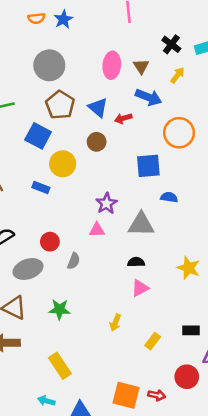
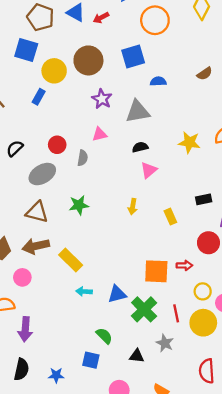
brown circle: (97, 142) -> (88, 60), moved, size x1.6
blue rectangle: (41, 187) -> (39, 97), turned -70
pink triangle: (97, 230) -> (100, 134), moved
yellow rectangle: (153, 341) -> (170, 217), turned -49
yellow rectangle: (60, 366) -> (71, 260), moved

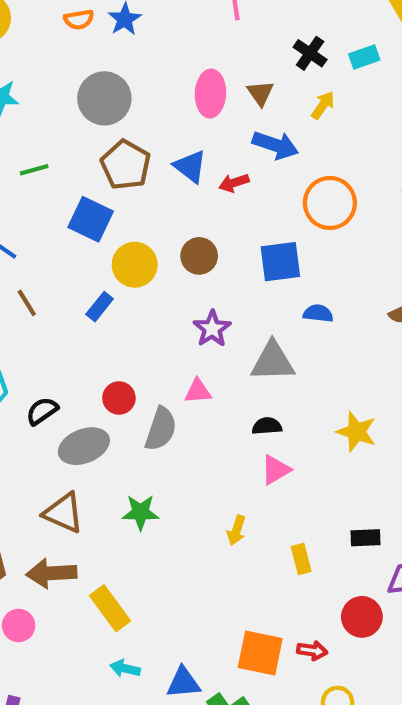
brown circle: (88, 60) -> (199, 256), size x0.7
black semicircle: (15, 148) -> (42, 411), moved
gray semicircle: (83, 158) -> (161, 429), size x1.5

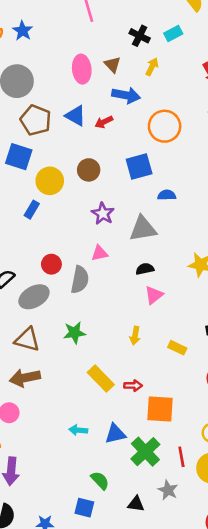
yellow rectangle: (301, 559) -> (177, 348), turned -42
yellow rectangle: (110, 608) -> (101, 378), moved
red arrow: (312, 651) -> (133, 385), moved

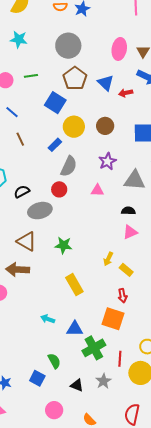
gray semicircle: (80, 280) -> (69, 166), moved
yellow rectangle: (177, 348) -> (126, 270), moved
red arrow: (133, 385) -> (122, 296), moved, turned 64

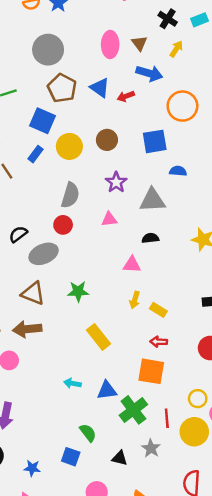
blue rectangle: (55, 145) -> (36, 154), moved
pink triangle: (130, 232) -> (132, 265), moved, turned 35
red arrow: (122, 296) -> (159, 342), turned 112

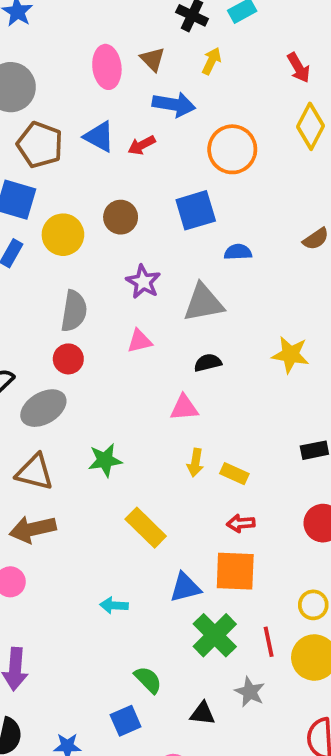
blue triangle: (107, 390) -> (185, 587), moved
blue square: (71, 457) -> (126, 721), turned -36

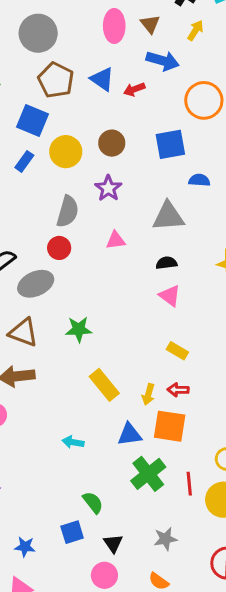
purple star: (143, 282) -> (108, 188), moved
pink triangle: (184, 408) -> (170, 296), moved, turned 35
yellow arrow: (195, 463) -> (148, 394), moved
gray star: (250, 692) -> (165, 539), moved, turned 30
black triangle: (203, 714) -> (113, 543), moved, turned 42

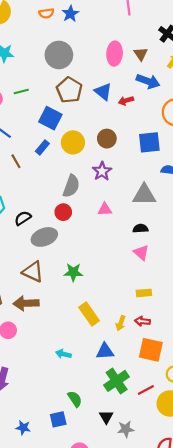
yellow rectangle: (177, 351) -> (144, 293), turned -40
orange square: (170, 426) -> (151, 350), moved
red line: (189, 484) -> (146, 390), turned 63
black triangle: (113, 543) -> (106, 417), moved

